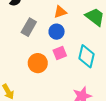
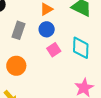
orange circle: (38, 63) -> (16, 66), moved

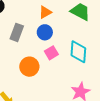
orange circle: (16, 66) -> (29, 67), moved

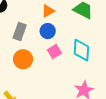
orange circle: (29, 67) -> (23, 59), moved

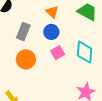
orange triangle: (48, 11) -> (52, 12), turned -48

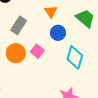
blue circle: (51, 32) -> (58, 33), moved
pink square: (58, 53) -> (37, 51), moved, turned -32

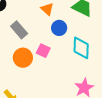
gray rectangle: (19, 25) -> (19, 30), turned -60

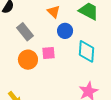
pink square: (43, 51) -> (49, 53), turned -32

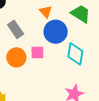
blue circle: (65, 31) -> (56, 32), size x1.5

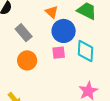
pink square: (37, 53) -> (59, 53), moved

